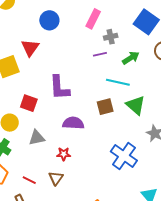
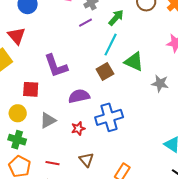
cyan line: (118, 82) -> (111, 45), turned -60
blue cross: (124, 156) -> (109, 117), moved, turned -36
brown triangle: (56, 178) -> (86, 160), moved

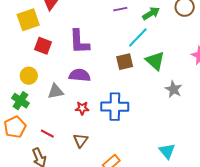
red square: (31, 89) -> (43, 46), moved
purple semicircle: (79, 96) -> (80, 75), moved

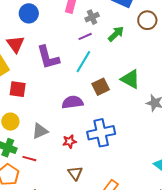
cyan line: (138, 37) -> (83, 62), moved
purple L-shape: (79, 42) -> (48, 57), moved
purple semicircle: (80, 75) -> (72, 102), moved
red line: (47, 134) -> (29, 159), moved

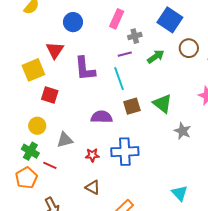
cyan line: (83, 62) -> (119, 79), turned -60
brown triangle: (75, 173) -> (93, 187), turned -35

